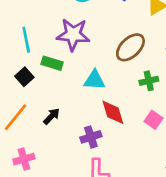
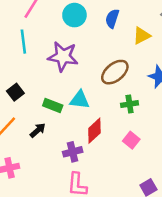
cyan line: (26, 40) -> (23, 42), moved
green rectangle: (52, 63) -> (53, 105), moved
red diamond: (113, 112) -> (94, 131), turned 60

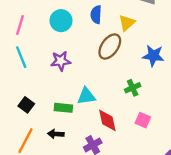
purple star: (63, 56) -> (61, 61), size x0.7
brown ellipse: (115, 72) -> (110, 46), moved
black arrow: (38, 130) -> (56, 134), turned -119
red diamond: (94, 131) -> (107, 120), turned -45

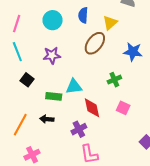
black square: (26, 105) -> (27, 80), moved

